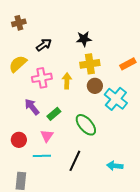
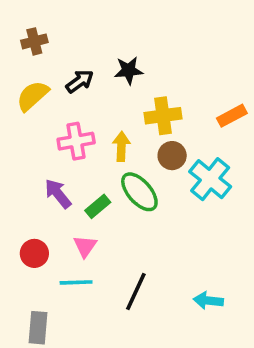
black star: (84, 39) -> (129, 70), moved
yellow semicircle: (18, 64) -> (33, 96), moved
green ellipse: (86, 125) -> (139, 192), moved

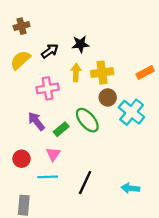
yellow arrow: (121, 147) -> (76, 73), moved

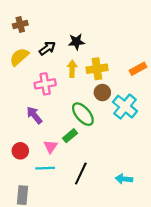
green rectangle: (61, 129) -> (70, 136), moved

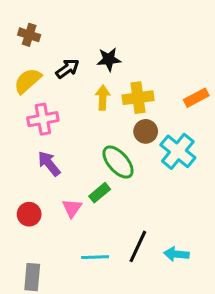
brown cross: (20, 25) -> (29, 35), turned 32
pink cross: (45, 84) -> (43, 119), moved
cyan line: (45, 168) -> (95, 257), moved
black line: (81, 173) -> (138, 246), moved

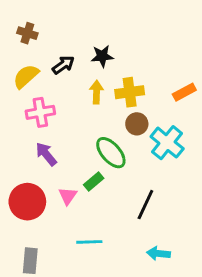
red circle: (29, 214) -> (27, 202), size x1.6
black line: (138, 246) -> (145, 205), moved
cyan arrow: (176, 254) -> (158, 253), moved

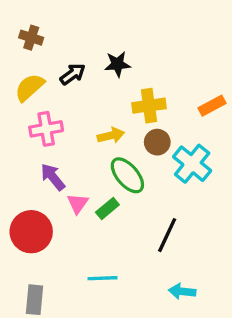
yellow arrow: (96, 92) -> (111, 135), moved, turned 75
pink triangle: (68, 196) -> (78, 204), moved

